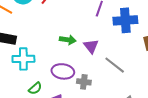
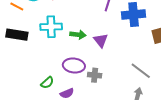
cyan cross: (23, 59) -> (51, 27), moved
gray line: (115, 65) -> (141, 71), moved

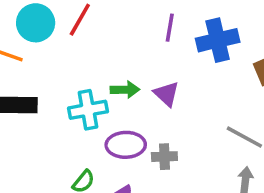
cyan cross: (51, 27) -> (88, 110), moved

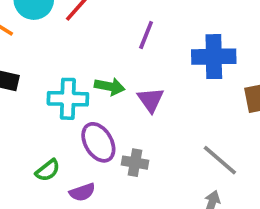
purple line: (170, 28) -> (146, 35), moved
purple ellipse: (126, 145) -> (98, 142), turned 48

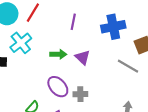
cyan cross: (68, 99) -> (21, 43), moved, turned -30
gray line: (220, 160) -> (128, 66), moved

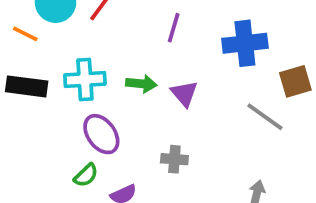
cyan cross: (21, 43) -> (85, 79), moved, turned 30
purple ellipse: (58, 87) -> (101, 134), moved

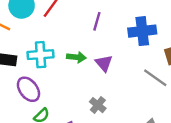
purple ellipse: (101, 134) -> (28, 89), moved
gray cross: (174, 159) -> (98, 105), turned 35

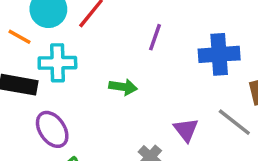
cyan cross: (41, 55) -> (57, 63), moved
purple triangle: (104, 63) -> (186, 130), moved

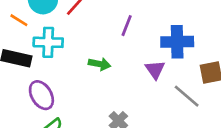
purple triangle: (186, 130) -> (155, 70), moved

